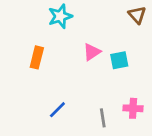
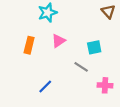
pink triangle: (92, 52) -> (58, 41), moved
gray line: (103, 118) -> (81, 67), moved, turned -48

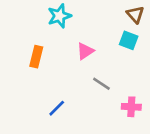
pink triangle: (58, 41) -> (85, 51), moved
cyan square: (94, 47) -> (129, 40), moved, turned 32

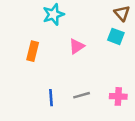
gray line: (101, 84) -> (82, 95), moved, turned -49
blue line: (57, 108) -> (51, 98), turned -49

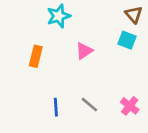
gray line: (82, 95) -> (89, 105), turned 56
pink cross: (118, 96) -> (130, 106), turned 35

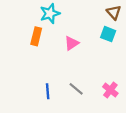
orange rectangle: (36, 56) -> (36, 36), moved

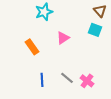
orange rectangle: (36, 36) -> (32, 47), moved, turned -49
pink cross: (110, 90) -> (87, 81), moved

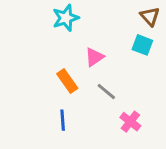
orange rectangle: (32, 47) -> (67, 81), moved
gray line: (67, 78) -> (106, 92), moved

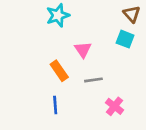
pink triangle: (94, 57) -> (83, 50), turned -30
gray line: (106, 92) -> (93, 80), turned -48

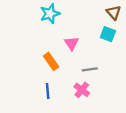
gray line: (93, 80) -> (90, 69), moved
pink cross: (115, 106) -> (82, 90), moved

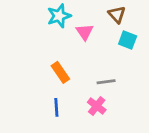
brown triangle: (114, 13) -> (117, 15), moved
pink triangle: (72, 43) -> (85, 32), moved

